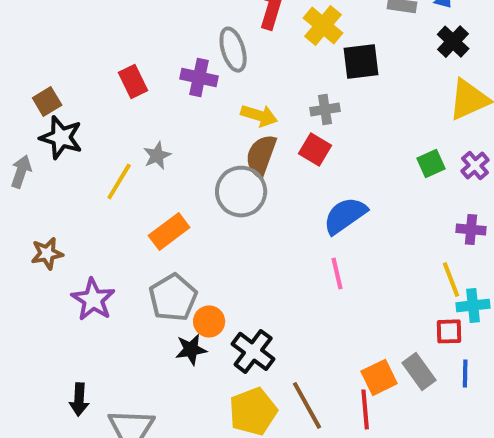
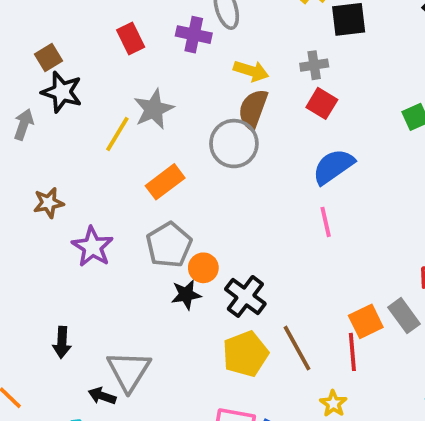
red square: (315, 150) -> (322, 103), moved
gray star: (157, 156) -> (154, 109), size x1.5
black arrow: (79, 399) -> (62, 342), moved

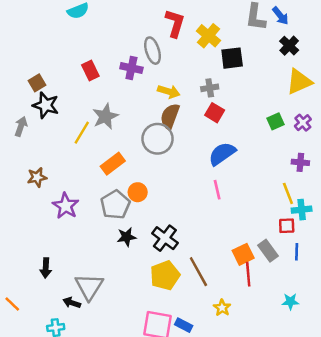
orange circle: (203, 268) -> (138, 192), moved
red line: (352, 352) -> (248, 274), moved

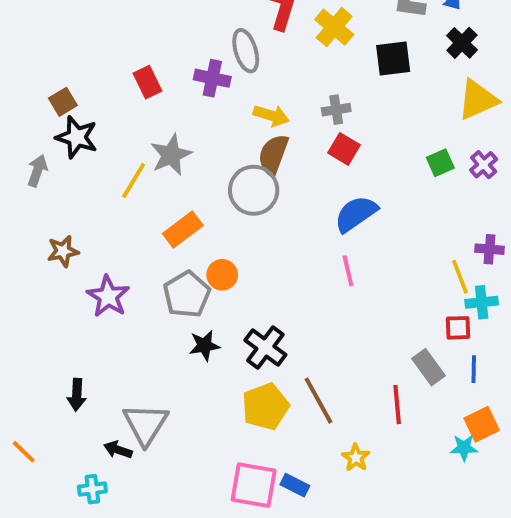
black square: (232, 58) -> (393, 59), moved
purple cross: (300, 162) -> (489, 249), moved
orange square: (243, 254) -> (482, 424), moved

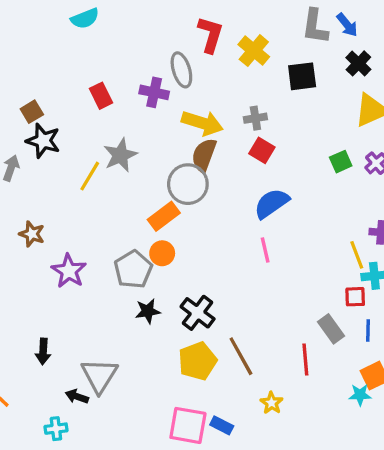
yellow arrow: (271, 116) -> (202, 123), size x1.4
orange rectangle: (183, 230) -> (164, 216), moved
brown star: (63, 251) -> (32, 234), turned 30

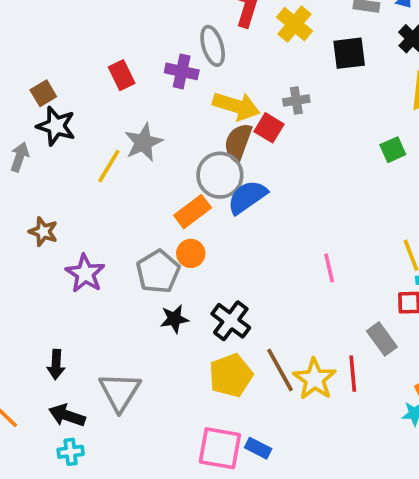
red square: (262, 150) -> (269, 128), moved
blue semicircle: (272, 203) -> (247, 197), moved
pink line: (265, 250) -> (329, 268), moved
black arrow: (77, 396) -> (67, 415), moved, size x1.4
yellow star: (272, 403) -> (315, 379), moved, size x1.6

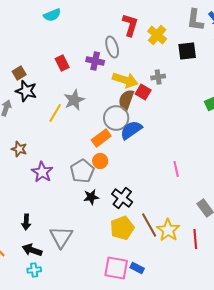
red line: (353, 374) -> (195, 239), moved

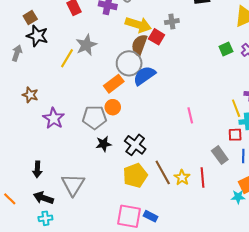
gray pentagon: (82, 171) -> (94, 117), turned 30
yellow star: (168, 230) -> (182, 178), size x0.7
red line: (195, 239) -> (202, 178), moved

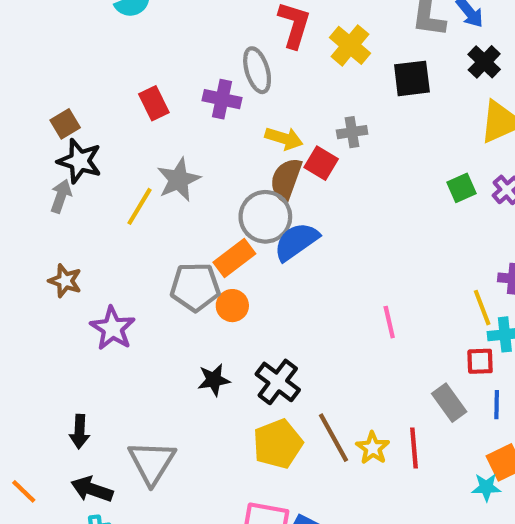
yellow arrow: (138, 25) -> (284, 138), size x0.7
gray arrow: (17, 53) -> (61, 196), moved
gray pentagon: (94, 117) -> (195, 287), moved

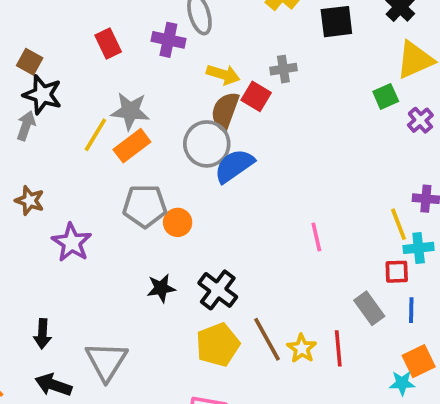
brown square: (65, 124) -> (30, 62), turned -30
gray star: (179, 180) -> (130, 111), turned 30
green square: (461, 188) -> (386, 96), moved
orange rectangle: (234, 258) -> (132, 146), moved

